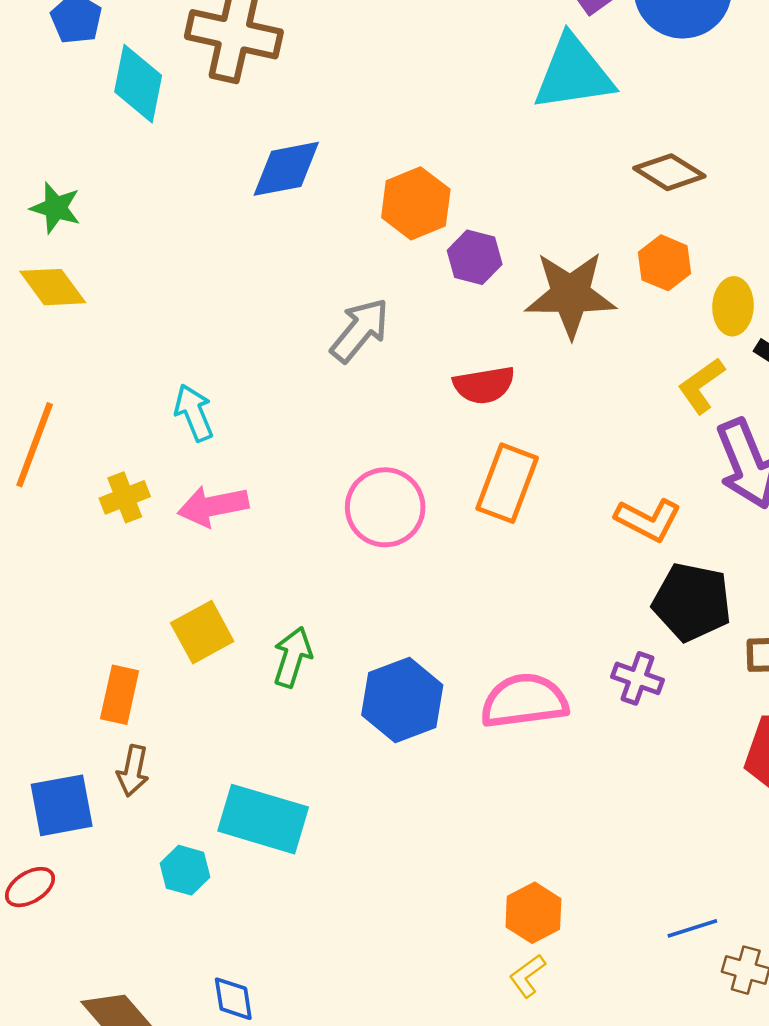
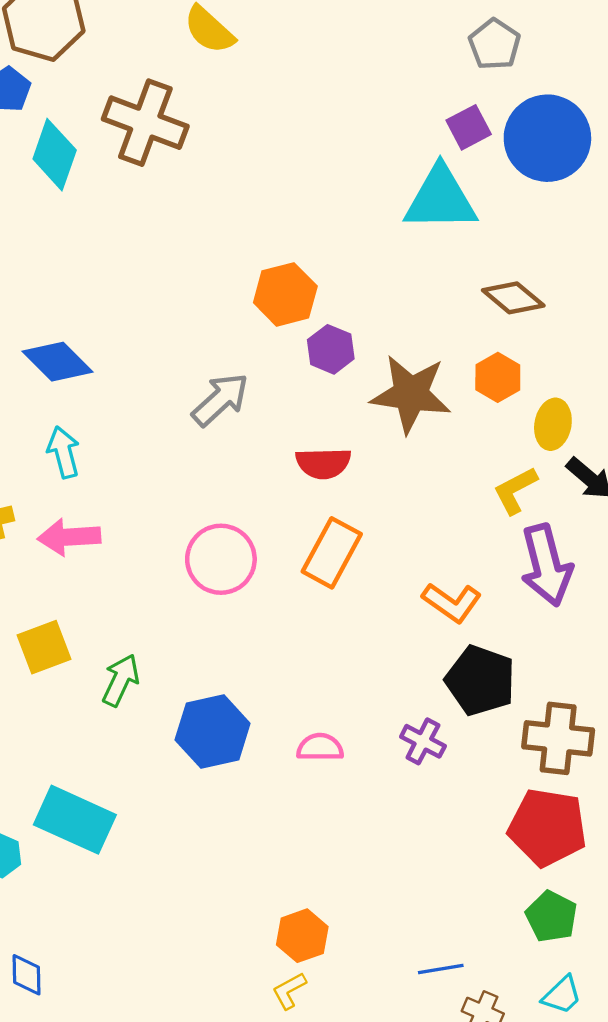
blue diamond: (286, 169) -> (57, 362), moved, turned 48
pink semicircle: (524, 701) -> (320, 747), size x0.6

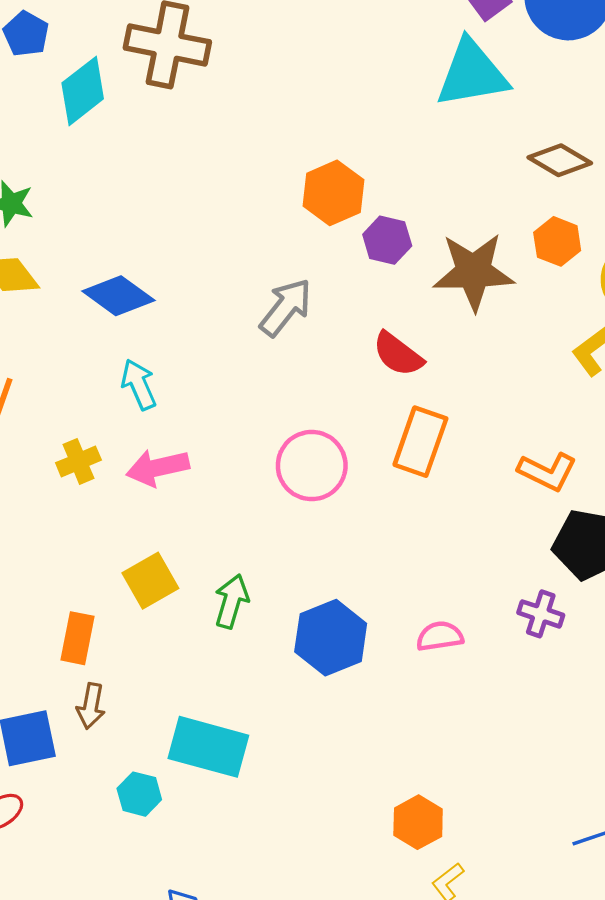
cyan diamond: (55, 155) -> (83, 91), turned 42
red semicircle: (323, 463) -> (398, 354), turned 48
orange hexagon: (302, 936) -> (418, 822), moved

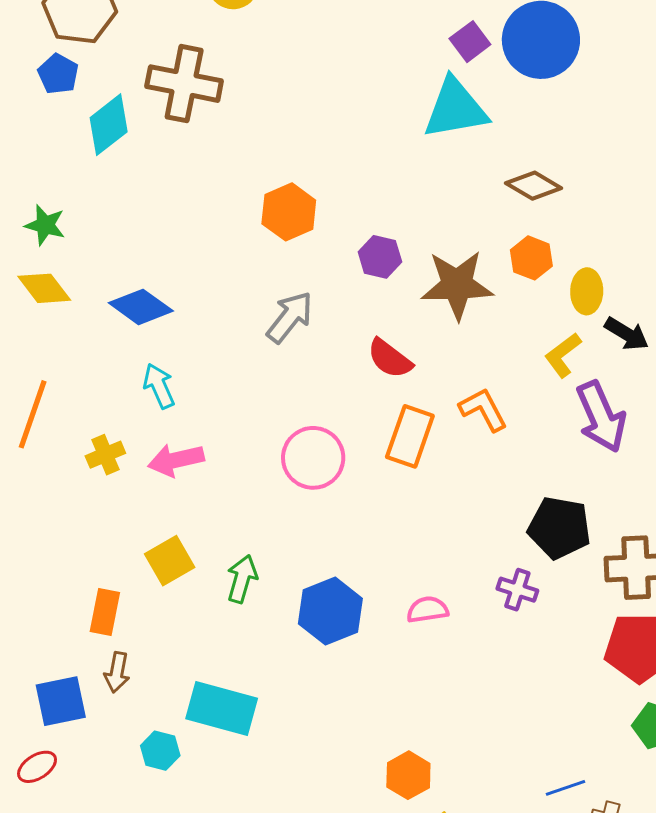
orange hexagon: (333, 193) -> (289, 212), moved
orange L-shape: (547, 472) -> (483, 409), moved, turned -144

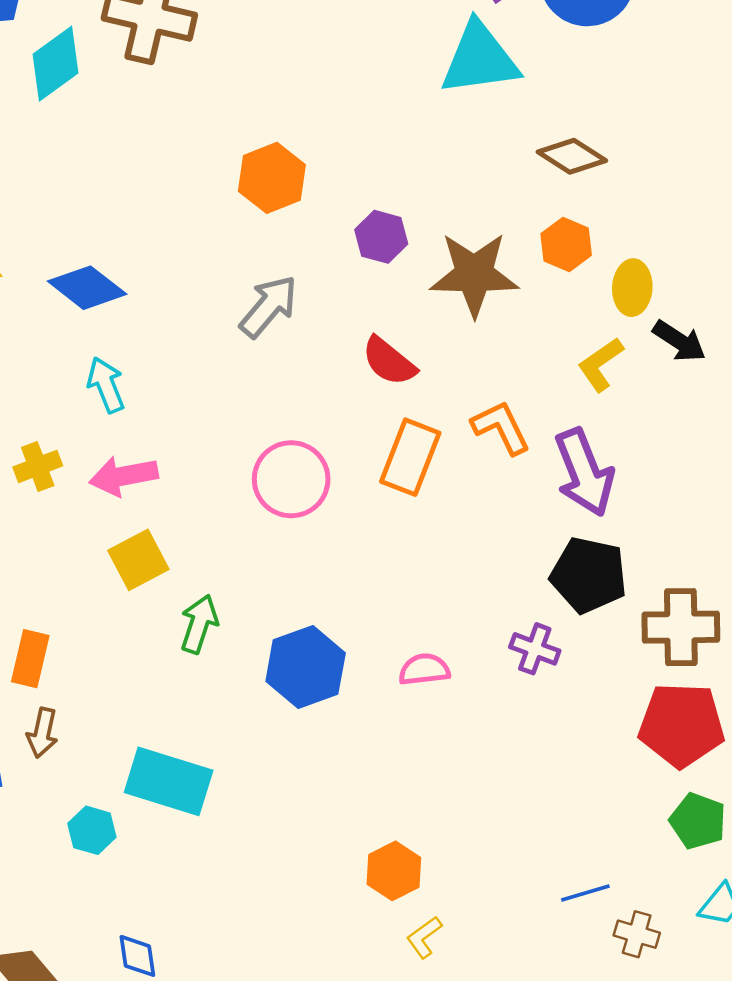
purple arrow: (601, 417) -> (584, 472), moved
yellow square: (170, 561) -> (138, 560), moved

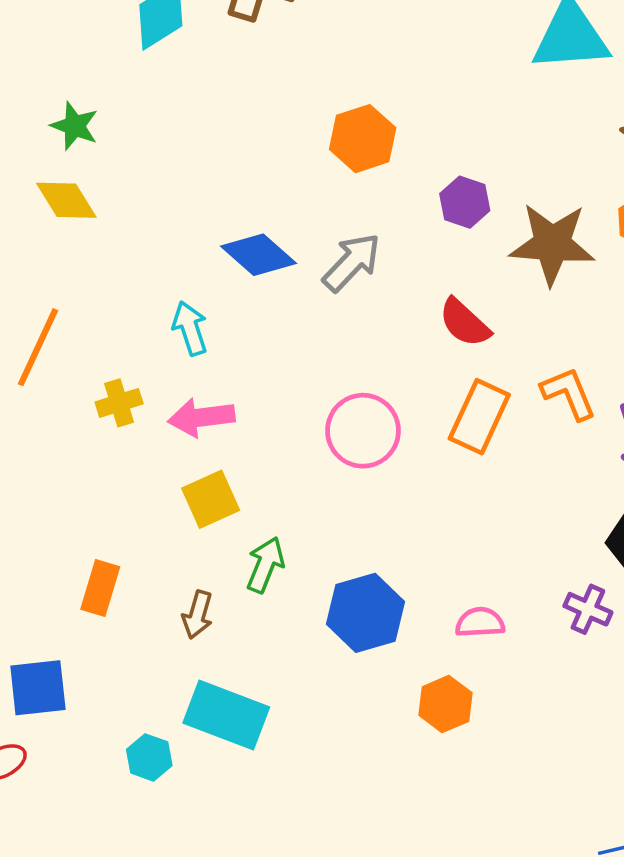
blue diamond: (87, 288) -> (259, 255), moved
brown arrow: (42, 733) -> (198, 615), moved
orange hexagon: (394, 871) -> (445, 704), moved

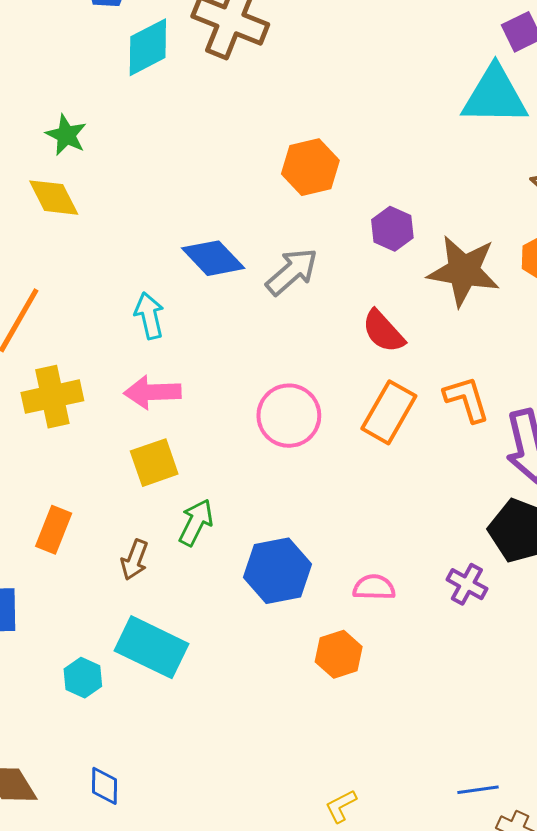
yellow cross: (119, 403) -> (52, 397), moved, size x1.5

